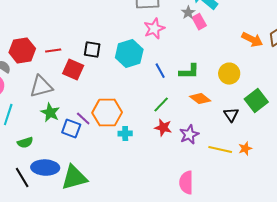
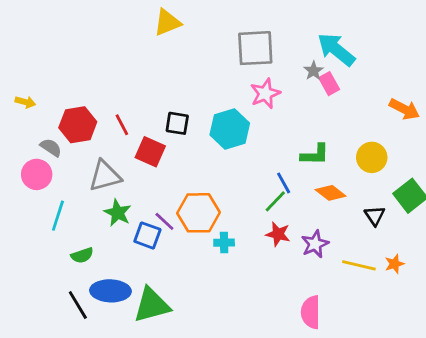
red line: (53, 51) -> (122, 125), turned 70
blue line: (160, 71) -> (284, 183), moved

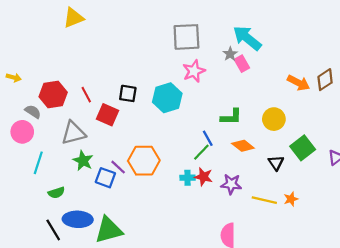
yellow triangle: (167, 23) -> (73, 18), moved
cyan cross: (224, 243) -> (188, 178), moved
purple star: (315, 244) -> (231, 184), turned 30

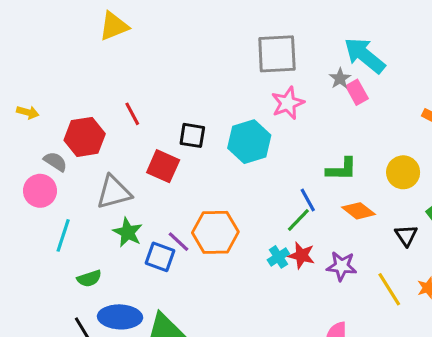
red line: (86, 95) -> (132, 114), moved
cyan cross: (188, 178) -> (278, 257), turned -32
yellow line: (264, 200) -> (389, 289), turned 45

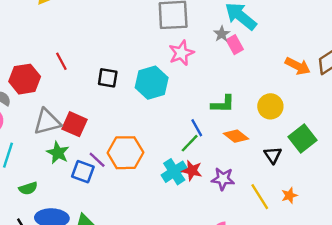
red square: (163, 166) -> (74, 124), moved
cyan cross: (278, 257) -> (174, 172), size x1.5

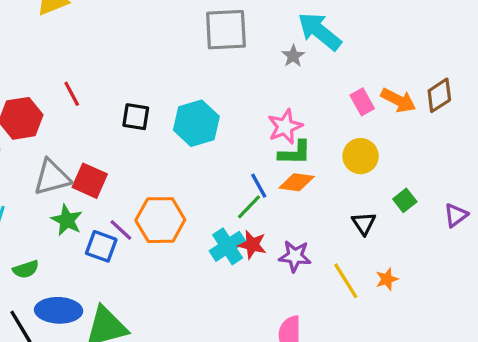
pink rectangle: (235, 45) -> (362, 102), moved
pink star: (181, 53) -> (285, 127), moved
orange diamond: (236, 136) -> (297, 182), moved, turned -30
green square: (302, 138) -> (405, 200), size x0.6

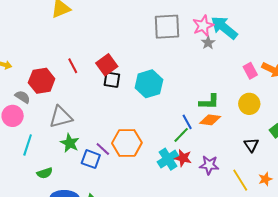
pink star: (285, 127) -> (203, 26), moved
red square: (90, 181) -> (107, 65), moved, turned 30

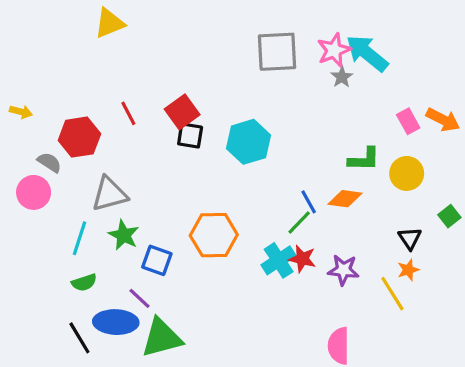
green L-shape: (209, 102) -> (364, 159), moved
cyan line: (28, 145) -> (79, 238), moved
purple line: (103, 149) -> (139, 298), moved
orange star: (265, 179) -> (408, 270), moved

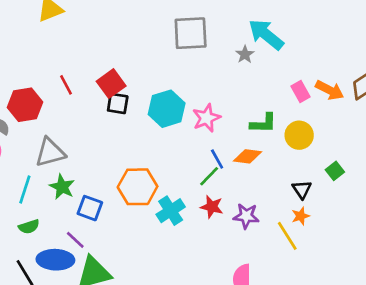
pink star: (334, 50) -> (206, 118), moved
cyan cross: (279, 260) -> (171, 211), moved

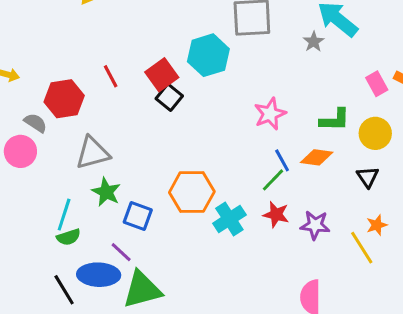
black square: (118, 103) -> (169, 97), turned 30
cyan hexagon: (167, 109) -> (208, 55), moved
cyan line: (25, 189) -> (64, 215), moved
black triangle: (302, 189) -> (368, 177), moved

